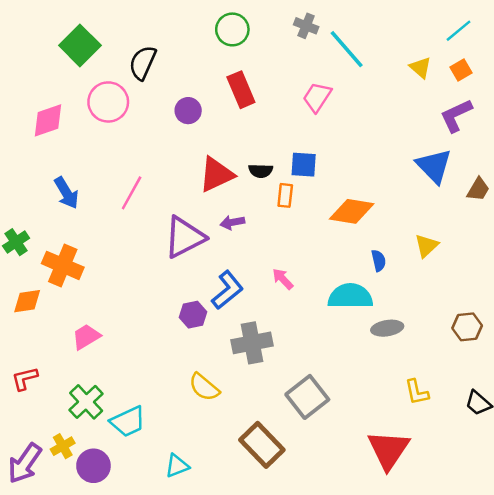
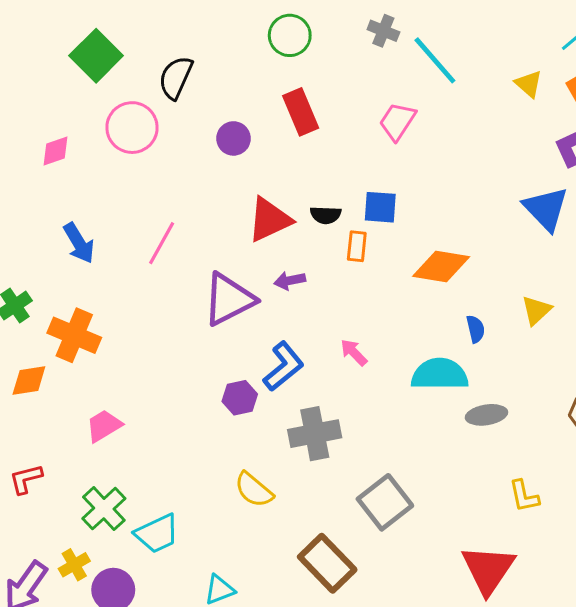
pink diamond: (48, 120) -> (55, 151), size x0.7

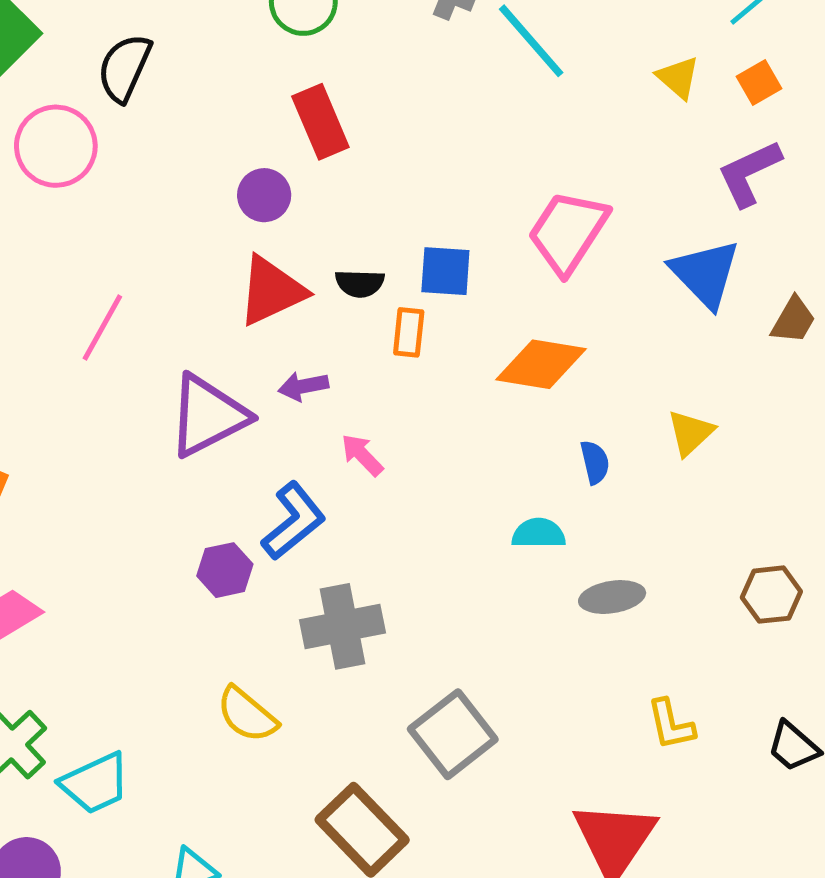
pink trapezoid: (397, 121) -> (568, 232), moved, size x1.4
purple circle: (234, 138) -> (264, 195), moved
pink arrow: (354, 352) -> (362, 455), moved
cyan semicircle: (440, 374) -> (539, 533), size x0.6

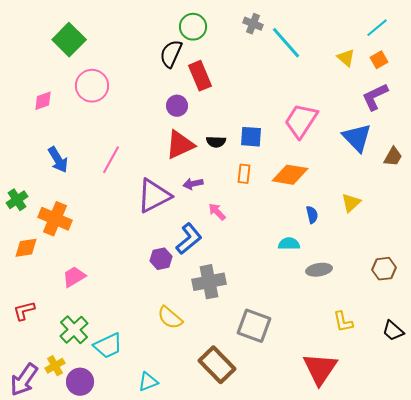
black semicircle: (124, 68) -> (171, 54), moved
orange rectangle: (409, 332) -> (244, 174), moved
gray square: (453, 734) -> (254, 326), turned -32

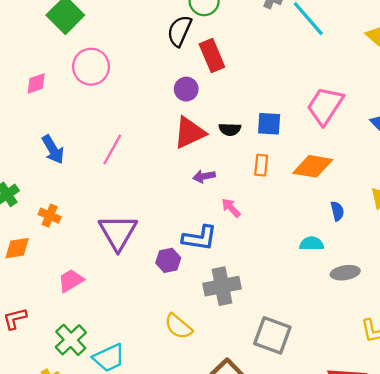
purple triangle: (154, 196) -> (118, 232), moved, turned -33
orange cross: (55, 219) -> (50, 216), size x0.6
blue L-shape: (189, 239) -> (200, 238), turned 48

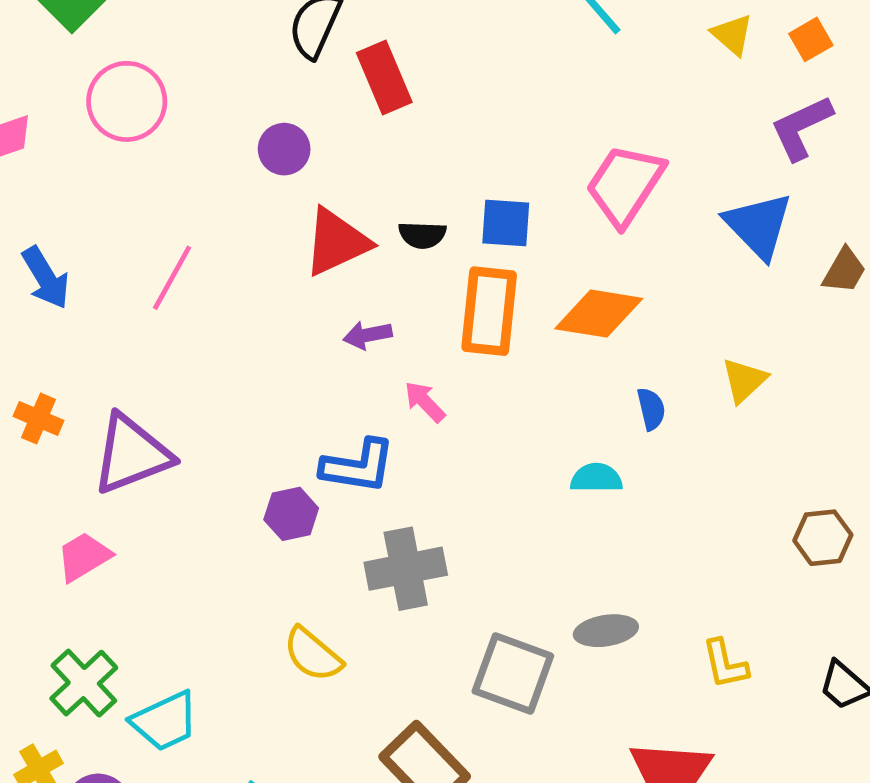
purple circle: (186, 89) -> (284, 149), moved
orange rectangle: (261, 165) -> (489, 311), size x1.8
purple triangle: (118, 232) -> (132, 454), moved, turned 39
gray ellipse: (345, 273) -> (606, 631), moved

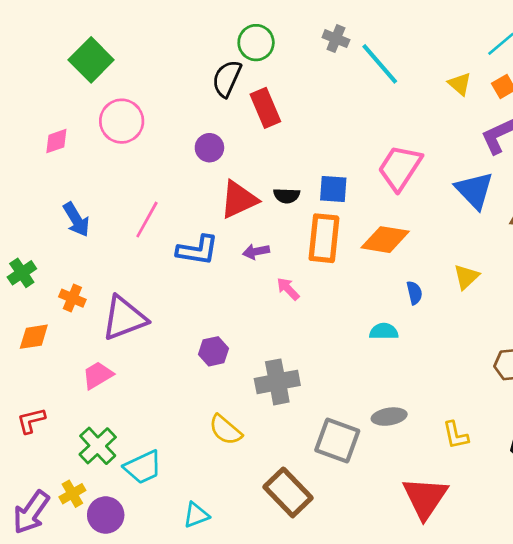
blue L-shape: (358, 466) -> (197, 250), moved

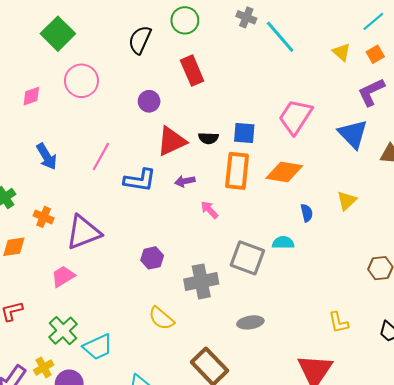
black semicircle: (227, 79) -> (140, 40), moved
gray ellipse: (389, 417) -> (250, 322), moved
gray square: (337, 440) -> (247, 258), moved

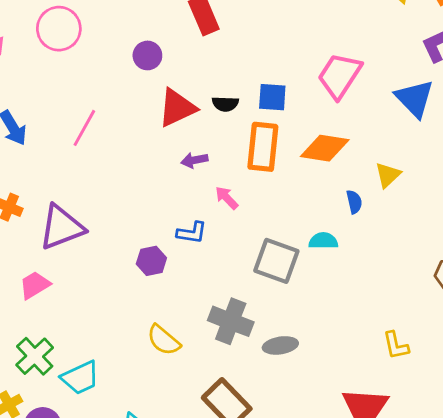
blue L-shape: (140, 180) -> (192, 233), moved, size x0.7
yellow triangle: (347, 201) -> (388, 175), moved
gray cross: (201, 281) -> (231, 321), moved, turned 32

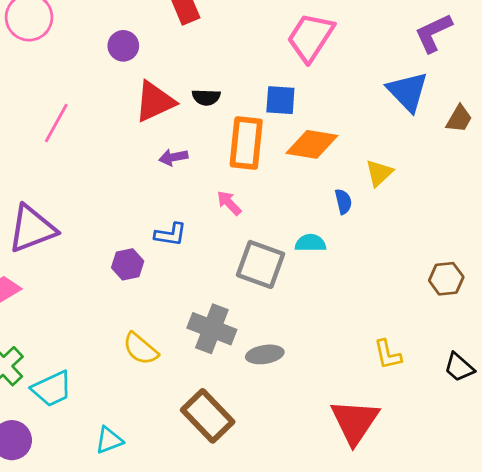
pink trapezoid: (339, 76) -> (310, 37), moved
blue square: (272, 97) -> (280, 100), moved
pink arrow: (227, 198) -> (229, 203), moved

